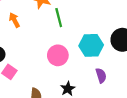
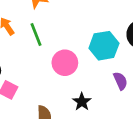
green line: (59, 18) -> (36, 34), moved

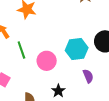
green line: (36, 34) -> (21, 50), moved

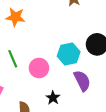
purple semicircle: (88, 76) -> (82, 81), size x1.5

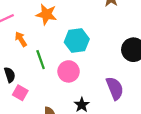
cyan hexagon: (69, 54) -> (77, 41), moved

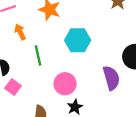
pink circle: (69, 71) -> (65, 84), moved
purple semicircle: (115, 88) -> (111, 78), moved

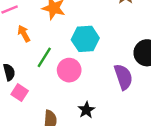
green line: (38, 55) -> (44, 57), turned 48
pink circle: (65, 84) -> (69, 70), moved

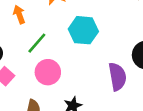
pink circle: (69, 70) -> (48, 72), moved

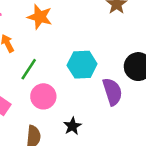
cyan hexagon: (83, 30) -> (82, 65), moved

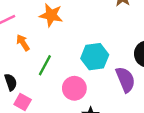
pink circle: (43, 96) -> (74, 88), moved

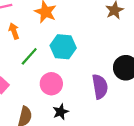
cyan hexagon: (95, 57) -> (63, 47), moved

